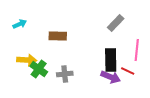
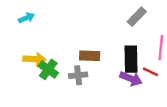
brown rectangle: (58, 36) -> (90, 56), moved

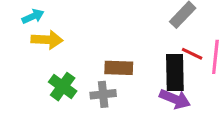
yellow arrow: (34, 59) -> (47, 40), moved
red line: (150, 72) -> (192, 54), moved

